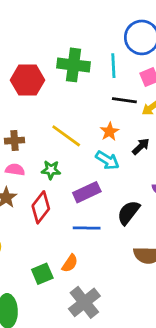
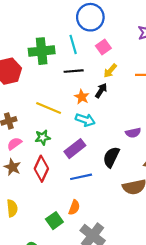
black line: (124, 100) -> (74, 71), moved
black arrow: (141, 146) -> (101, 90), moved
pink semicircle: (15, 170) -> (14, 144), turned -32

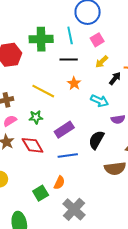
black arrow: (101, 90) -> (115, 78), moved
cyan arrow: (85, 120) -> (100, 101), moved
red diamond: (41, 169) -> (33, 145), turned -60

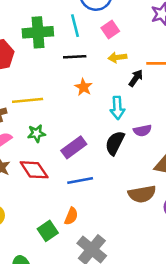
yellow arrow: (102, 62) -> (117, 57), turned 40
yellow line: (43, 91) -> (28, 100), moved, turned -30
cyan arrow: (100, 101) -> (117, 108), turned 66
black semicircle: (96, 140) -> (115, 143), moved

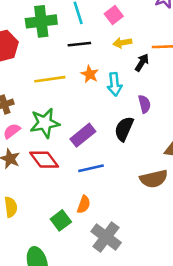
yellow line: (28, 100) -> (50, 79), moved
cyan arrow: (117, 108) -> (115, 84), moved
purple semicircle: (142, 131) -> (144, 104), moved, turned -90
green star: (36, 133) -> (45, 123), size x1.6

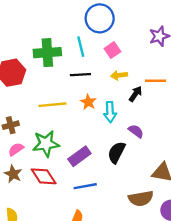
purple semicircle: (144, 104) -> (136, 131), turned -42

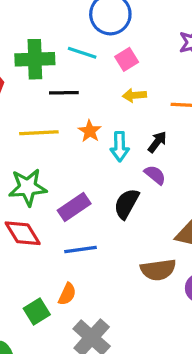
cyan line: (81, 47) -> (82, 53), turned -60
black line: (80, 75) -> (64, 93), moved
black arrow: (136, 94) -> (157, 142), moved

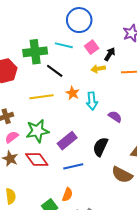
black line: (64, 93) -> (55, 71), turned 42
black arrow: (157, 142) -> (110, 54), moved
black semicircle: (126, 204) -> (100, 147), moved
brown semicircle: (158, 270) -> (122, 175), turned 40

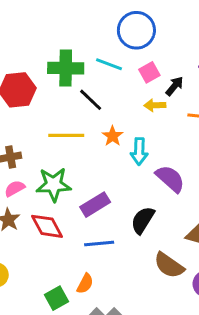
purple semicircle: (115, 117) -> (170, 179), size x1.5

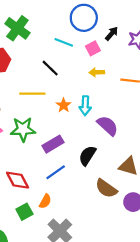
green cross: (66, 68) -> (17, 28), moved, turned 35
black arrow: (174, 86) -> (112, 34), moved
orange star: (113, 136) -> (64, 105), moved
red diamond: (47, 226) -> (18, 180), moved
blue line: (99, 243) -> (56, 172), turned -30

